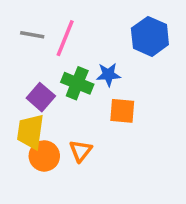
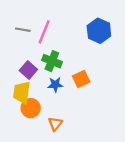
blue star: (108, 75) -> (55, 85), moved
orange square: (122, 111) -> (81, 79), turned -30
orange triangle: (81, 151) -> (55, 124), moved

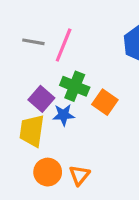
orange square: (81, 79) -> (105, 102), moved, turned -30
blue star: (55, 85) -> (64, 115), moved
orange circle: (31, 108) -> (48, 172), moved

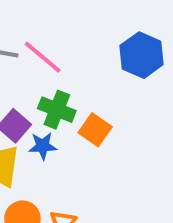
pink line: (64, 45) -> (43, 57), turned -72

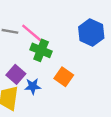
green cross: (57, 110) -> (41, 50), moved

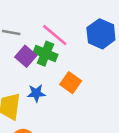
pink line: (33, 34) -> (55, 35), moved
purple square: (16, 74) -> (26, 56), moved

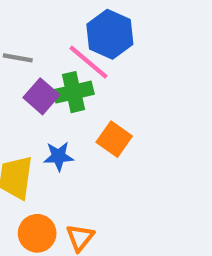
blue hexagon: (101, 34) -> (110, 34), moved
green cross: (46, 54) -> (74, 92), turned -35

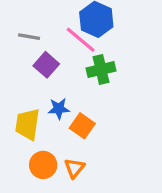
green cross: (74, 92) -> (101, 69), moved
orange square: (114, 139) -> (82, 126), moved

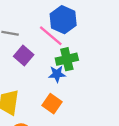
blue star: (59, 109) -> (57, 74), moved

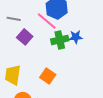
blue star: (57, 74) -> (76, 37), moved

